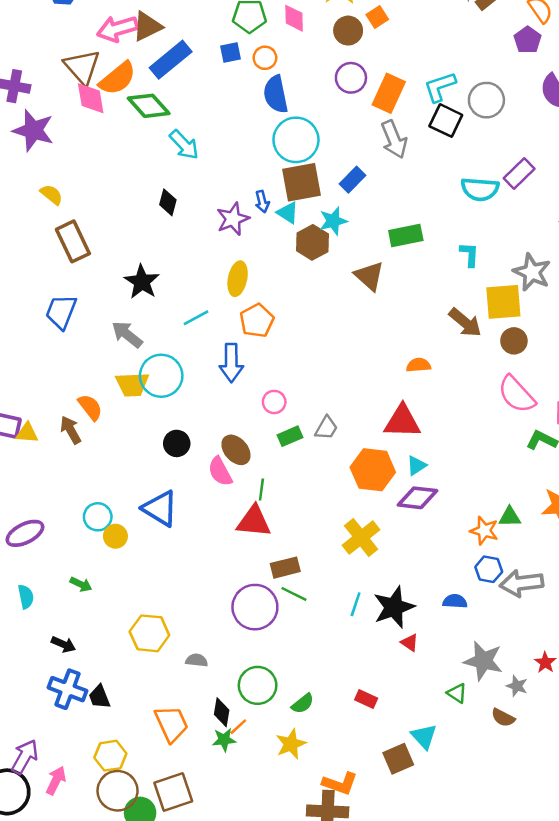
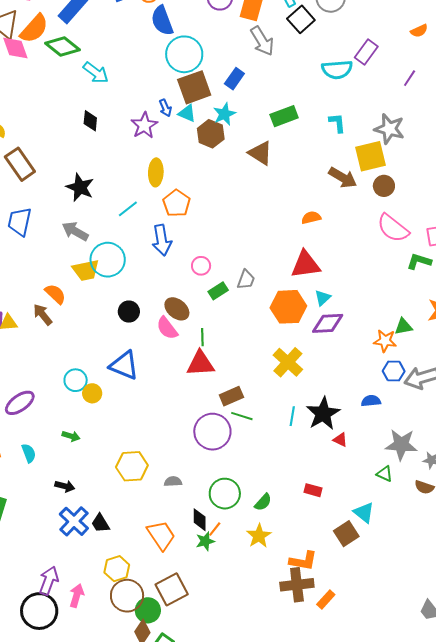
black square: (446, 121) -> (301, 19), turned 32
blue cross: (68, 689) -> (74, 521), turned 32

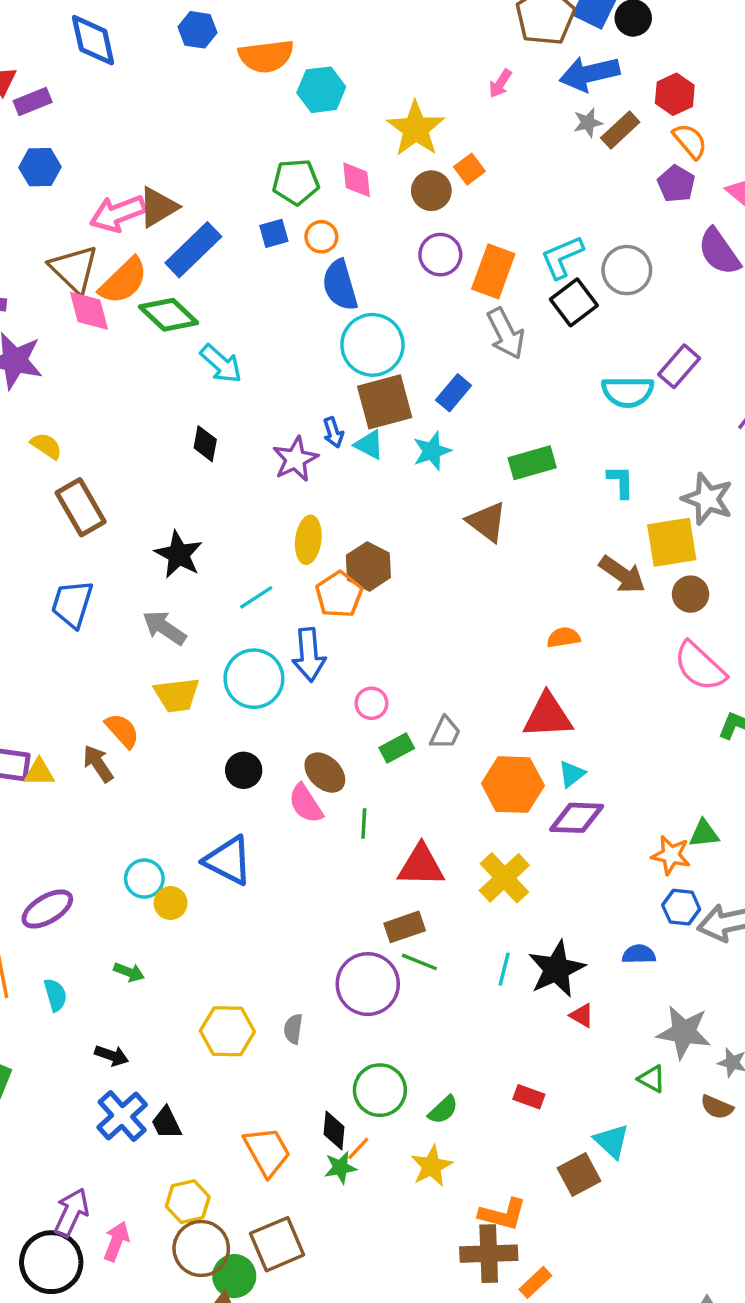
brown hexagon: (211, 134) -> (368, 566), moved
cyan circle: (108, 260) -> (254, 679), moved
red triangle: (200, 364) -> (421, 866), moved
gray semicircle: (173, 482) -> (293, 1029), moved, turned -84

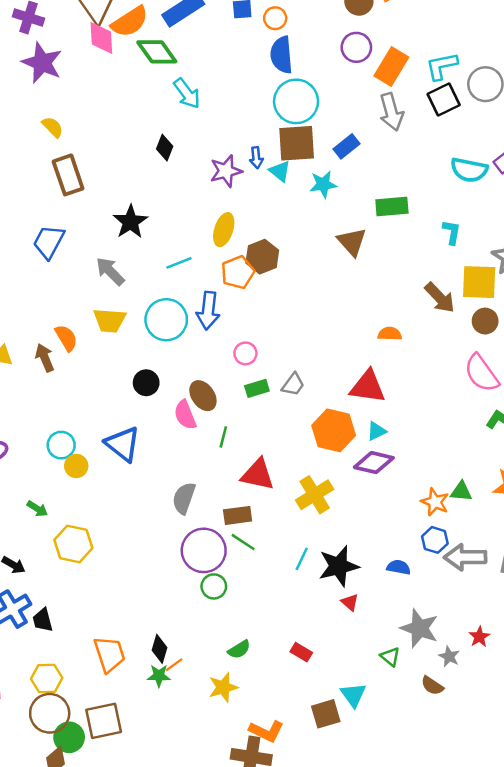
gray semicircle: (293, 1029) -> (184, 498), moved, size x1.5
yellow hexagon: (227, 1031) -> (73, 544), moved
green circle: (380, 1090) -> (214, 586), moved, size x0.7

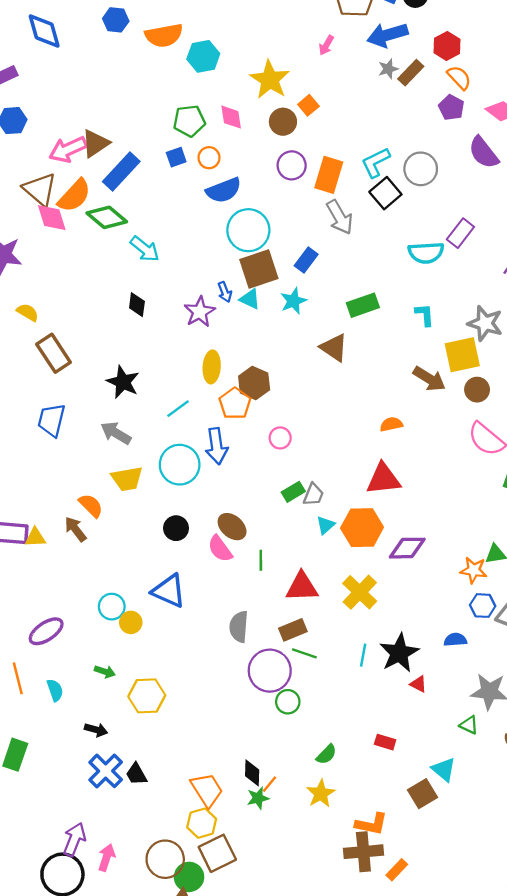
blue semicircle: (281, 55) -> (224, 190), turned -92
pink circle: (245, 353) -> (280, 438), moved
green rectangle: (257, 388) -> (293, 492), moved
cyan triangle: (376, 431) -> (326, 525), moved
yellow hexagon: (47, 678) -> (202, 823), moved

